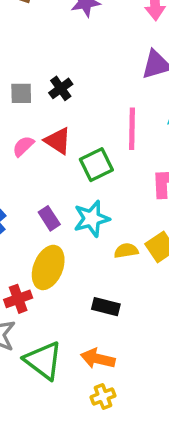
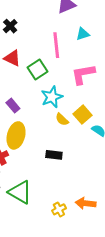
cyan star: (92, 219) -> (52, 97), moved
yellow semicircle: (126, 251) -> (62, 119), turned -120
orange arrow: (98, 359) -> (86, 203), moved

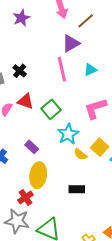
pink line: (56, 45) -> (62, 69), moved

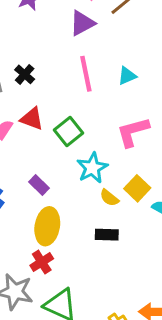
purple triangle: (71, 43) -> (82, 23), moved
black rectangle: (77, 189) -> (107, 235), moved
red cross: (26, 197) -> (42, 262), moved

